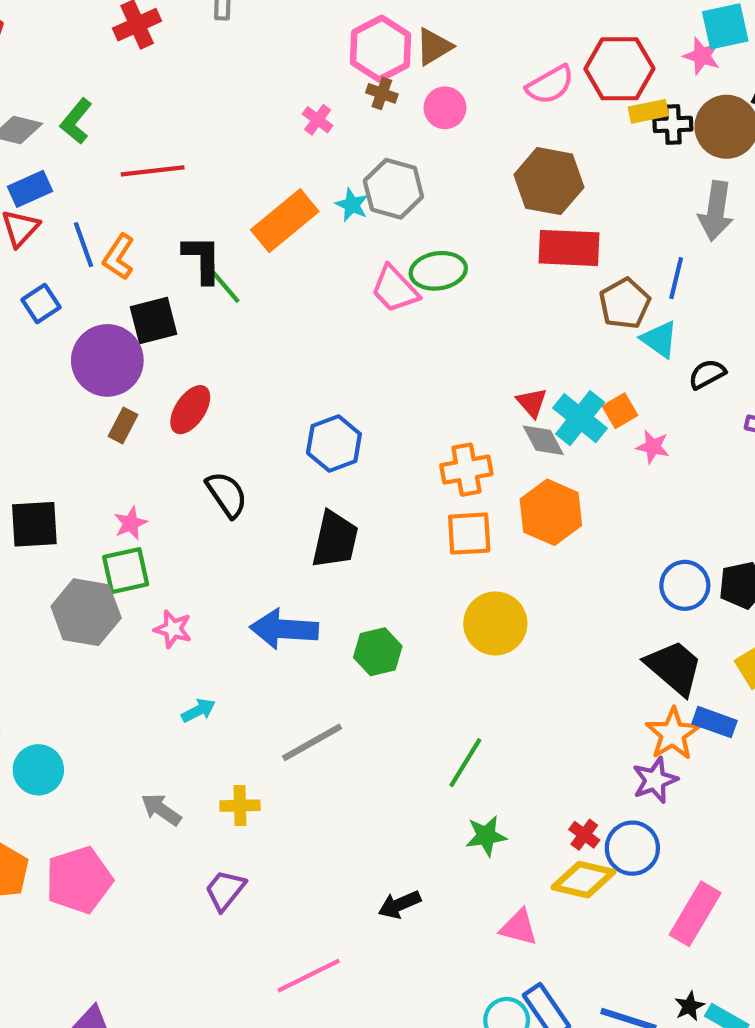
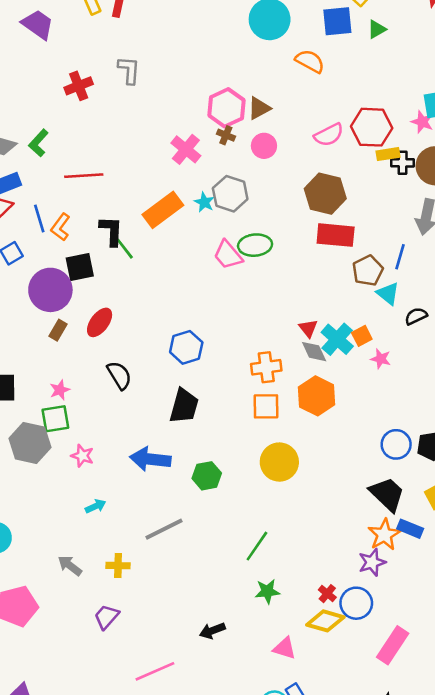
pink cross: (318, 120) -> (186, 149), size x1.6

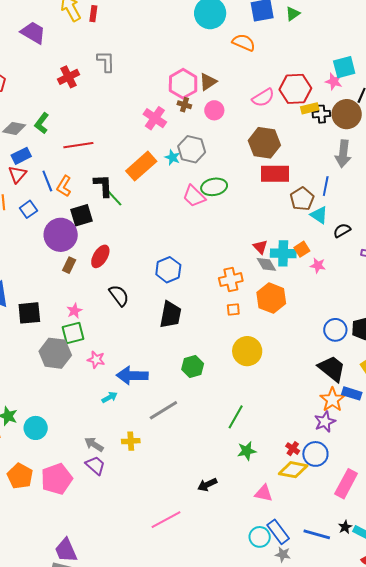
cyan cross: (337, 339) -> (283, 253), turned -35
orange square: (266, 406) -> (233, 309), size x0.6
blue arrow: (150, 459) -> (132, 376), moved
purple trapezoid: (106, 617) -> (95, 465), moved, turned 95

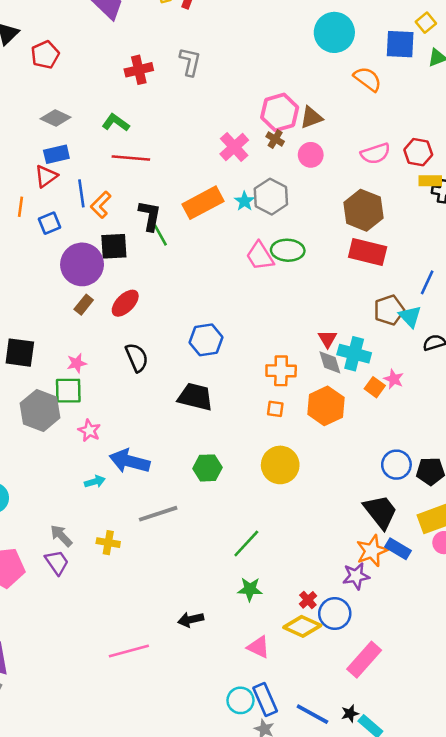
red hexagon: (295, 89) -> (418, 152), size x0.7
green L-shape: (42, 123) -> (116, 123), moved, turned 75
brown pentagon: (302, 199) -> (389, 310), moved
orange square: (302, 249) -> (375, 387), moved, turned -35
black trapezoid: (171, 315) -> (195, 397), turned -100

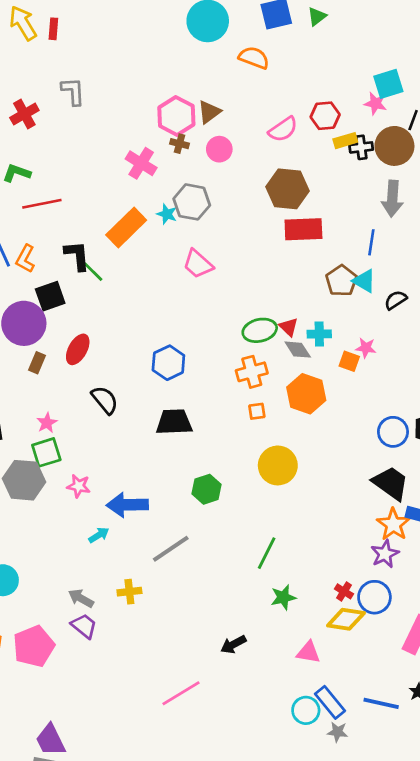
green ellipse: (288, 250) -> (260, 330), moved
cyan cross: (354, 354) -> (319, 334), size x0.7

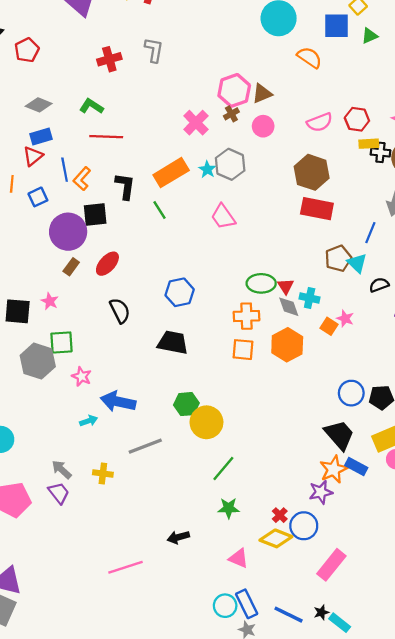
brown cross: (179, 144) -> (231, 114), turned 32
green line: (93, 272) -> (160, 210), moved
orange square: (257, 411) -> (243, 350), size x1.5
pink star: (47, 423) -> (50, 301), moved, turned -30
yellow circle: (278, 465) -> (206, 422), moved

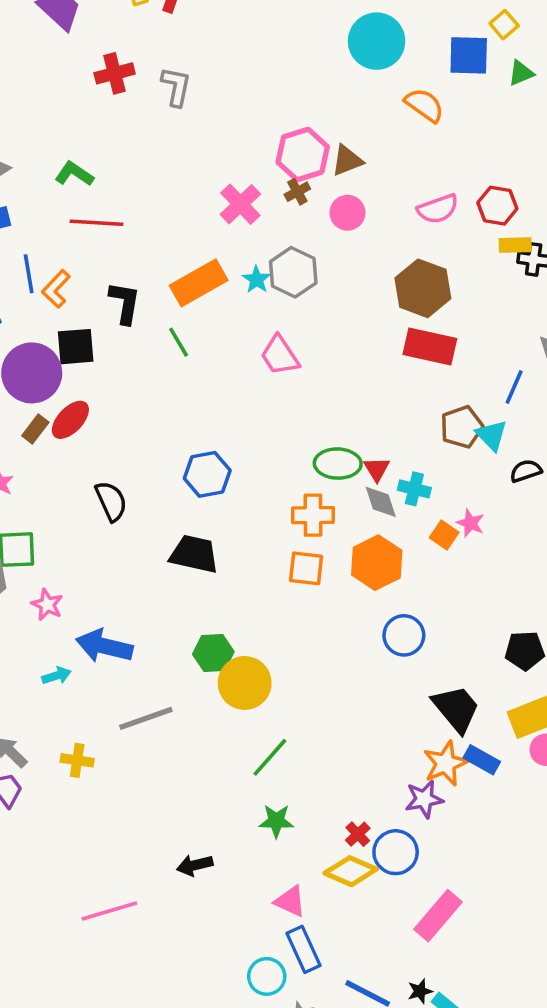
red cross: (109, 59) -> (115, 73), moved
red ellipse: (107, 264) -> (70, 420), moved
blue circle: (351, 393) -> (404, 635), moved
blue rectangle: (247, 604) -> (303, 949), moved

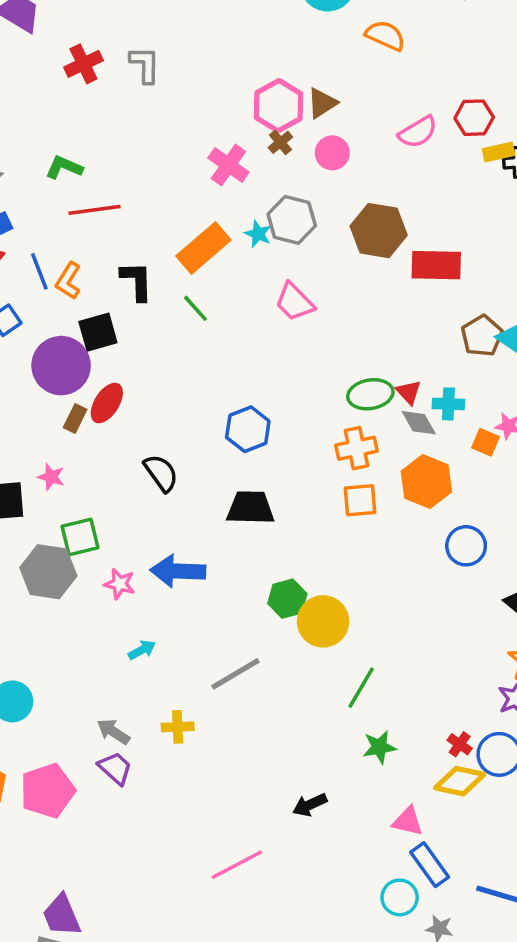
brown hexagon: (423, 288) -> (379, 231), moved
blue arrow: (104, 646) -> (178, 571), moved

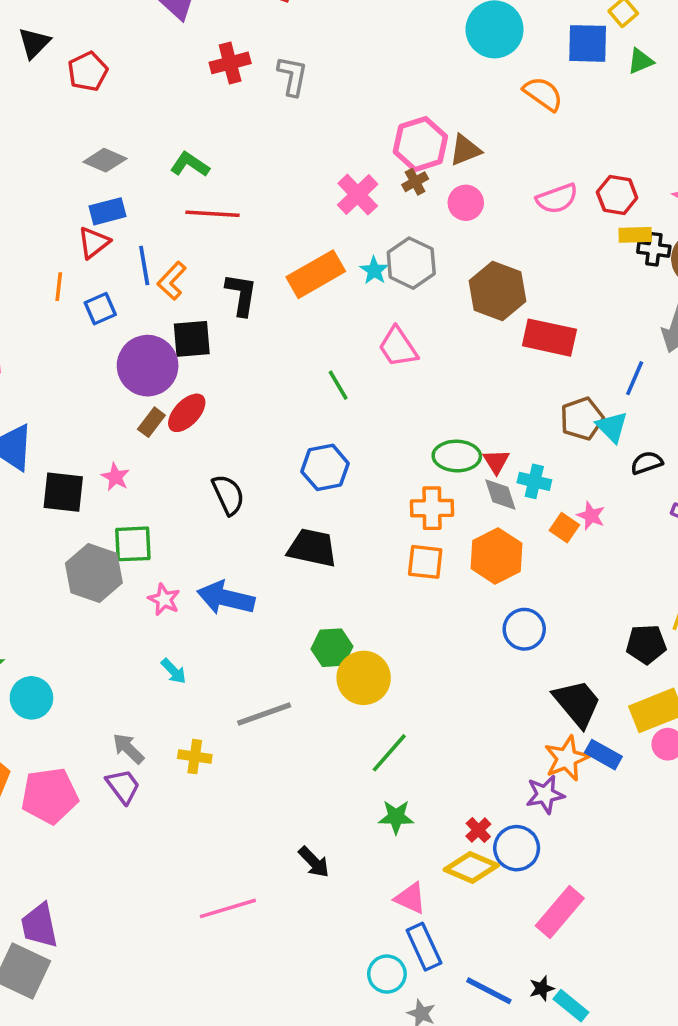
green line: (195, 308) -> (338, 385), moved
cyan arrow: (142, 650) -> (174, 671), turned 64
black arrow: (310, 805) -> (314, 862), turned -120

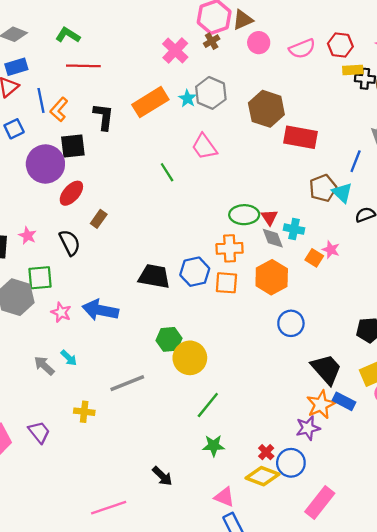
pink circle: (466, 203) -> (259, 43), moved
brown rectangle: (151, 422) -> (99, 219), moved
blue hexagon: (325, 467) -> (195, 272), moved
black semicircle: (228, 495) -> (70, 243), moved
gray arrow: (128, 749) -> (44, 366), moved

